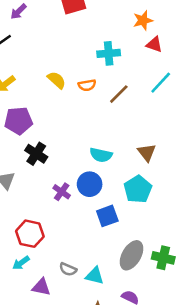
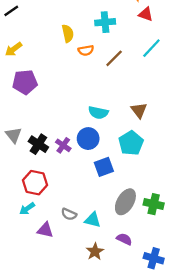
yellow semicircle: (57, 80) -> (68, 33), moved, turned 36
black cross: (36, 154) -> (38, 144), moved

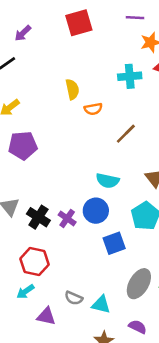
cyan cross: (105, 22) -> (130, 76), moved
brown line: (114, 58) -> (126, 134), moved

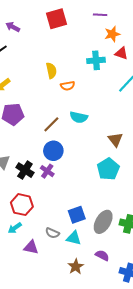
purple arrow: (23, 33) -> (13, 27), turned 72
brown line: (126, 134) -> (51, 124), moved
cyan semicircle: (108, 181) -> (79, 117), moved
blue circle: (96, 211) -> (53, 151), moved
blue square: (114, 243) -> (77, 215), moved

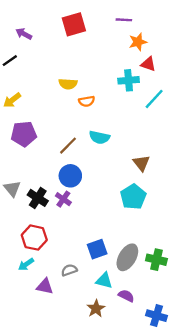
cyan cross: (96, 60) -> (129, 80), moved
yellow semicircle: (51, 71) -> (68, 84), turned 105
gray semicircle: (52, 233) -> (69, 270), turned 136
cyan triangle: (74, 238) -> (104, 281), moved

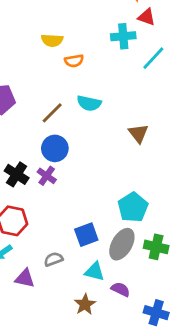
cyan pentagon: (133, 197) -> (133, 207), moved

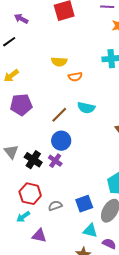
gray semicircle: (53, 259) -> (55, 206), moved

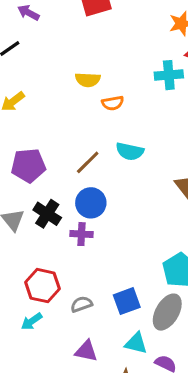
purple pentagon: (21, 105) -> (28, 165), moved
black cross: (33, 160) -> (47, 214), moved
purple cross: (55, 161) -> (81, 234), turned -32
purple triangle: (39, 236) -> (86, 351), moved

